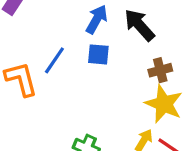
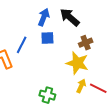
yellow star: (164, 104) -> (77, 63), moved

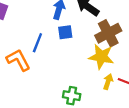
brown cross: (86, 43) -> (108, 33), size x1.6

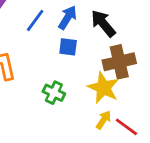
blue line: (37, 43) -> (35, 20), moved
green cross: (72, 96) -> (54, 93), moved

